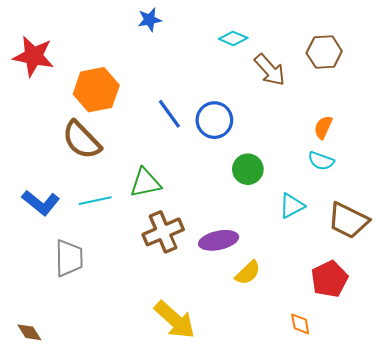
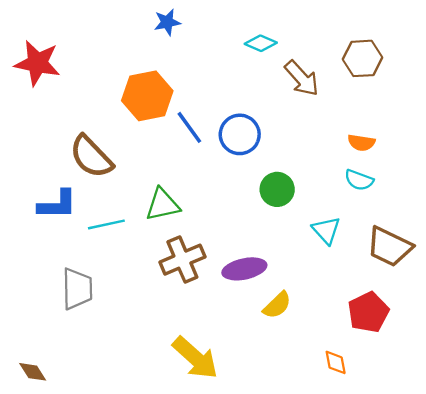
orange hexagon: (96, 90) -> (147, 96), moved
orange semicircle: (323, 127) -> (361, 143), turned -105
blue L-shape: (41, 203) -> (57, 205), moved, turned -39
cyan triangle: (292, 206) -> (326, 230), turned -44

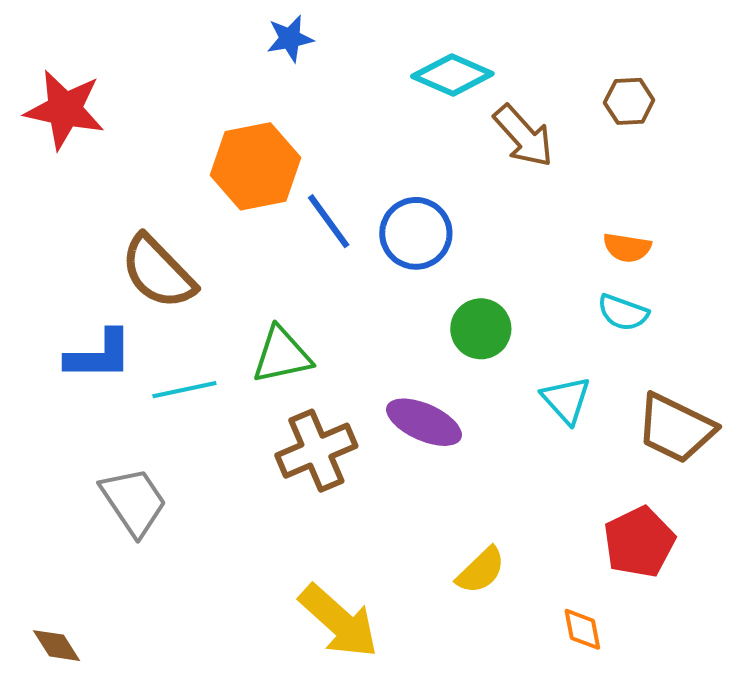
cyan diamond: (261, 43) -> (452, 75), size x1.4
brown hexagon: (362, 58) -> (629, 101), size x0.7
purple ellipse: (244, 269) -> (424, 422), moved, turned 36
gray trapezoid: (77, 289) -> (134, 501), turned -33
yellow semicircle: (277, 305) -> (481, 570), moved

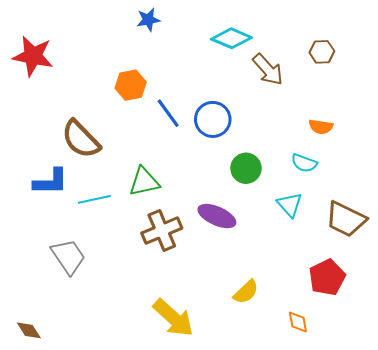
orange hexagon: (255, 166) -> (131, 85), size x0.7
cyan semicircle: (623, 313) -> (304, 163), moved

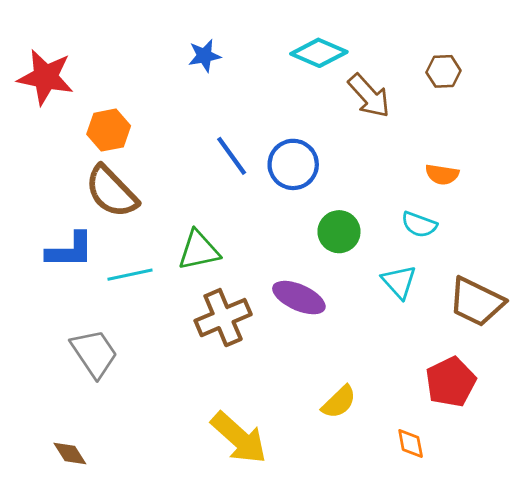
blue star: (148, 20) -> (204, 56), moved
orange hexagon: (131, 85) -> (109, 130), moved
brown diamond: (29, 330) -> (70, 454), moved

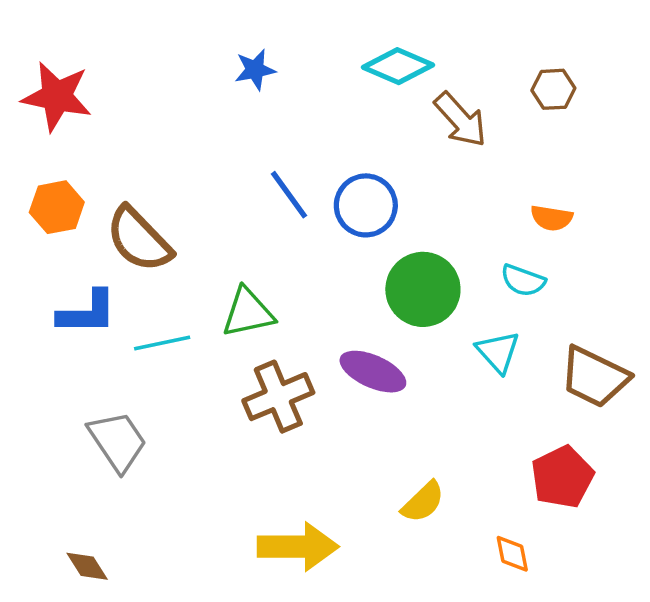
orange hexagon: (109, 130) -> (57, 207), moved
green circle: (339, 232) -> (423, 289), size x1.4
yellow arrow: (239, 438) -> (298, 547), turned -42

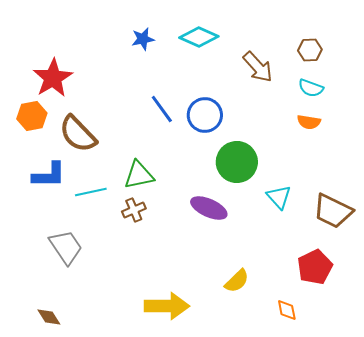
cyan diamond: (398, 66) -> (199, 37), moved
red star: (57, 96) -> (53, 78), moved, turned 30
cyan semicircle: (523, 280) -> (311, 88), moved
brown cross: (278, 397) -> (134, 210), moved, size x0.6

